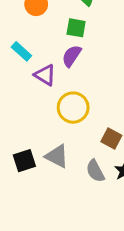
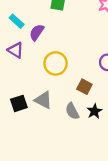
purple semicircle: (72, 56) -> (37, 32), moved
purple triangle: (45, 75) -> (16, 50), moved

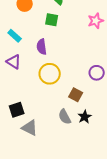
purple semicircle: (37, 32) -> (42, 47), moved, turned -42
gray triangle: (43, 100) -> (30, 128), moved

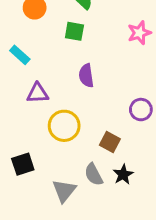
purple semicircle: (42, 47) -> (86, 76), moved
purple triangle: (14, 62) -> (38, 93), moved, turned -35
yellow circle: (50, 74) -> (64, 126), moved
gray triangle: (30, 128) -> (64, 191), moved, turned 42

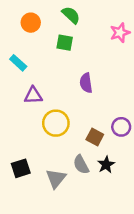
pink star: (139, 33) -> (120, 33), moved
purple semicircle: (86, 76) -> (86, 83), moved
purple circle: (141, 110) -> (121, 127), moved
black square: (23, 164) -> (21, 168), moved

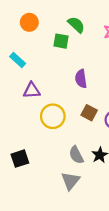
green semicircle: (71, 15) -> (76, 25), moved
brown square: (95, 137) -> (89, 113), moved
gray triangle: (56, 178) -> (70, 181), moved

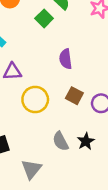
green square: (61, 41) -> (44, 18), turned 35
gray triangle: (70, 181) -> (31, 169), moved

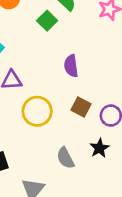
black star: (86, 141) -> (99, 148), moved

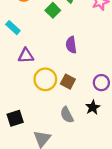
brown square: (81, 107) -> (68, 82), moved

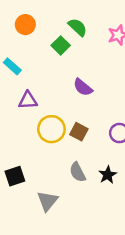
purple semicircle: (71, 45) -> (83, 87), turned -42
black star: (93, 107) -> (108, 175), moved

